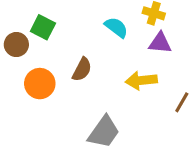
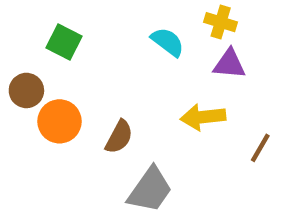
brown circle: (16, 45) -> (26, 90), moved
brown semicircle: (82, 69) -> (119, 137), moved

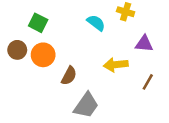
purple triangle: (229, 64) -> (144, 44), moved
orange circle: (60, 121) -> (43, 55), moved

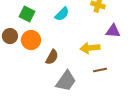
cyan semicircle: (96, 23) -> (62, 14), moved, turned 98
brown line: (148, 82) -> (100, 70), moved, turned 48

